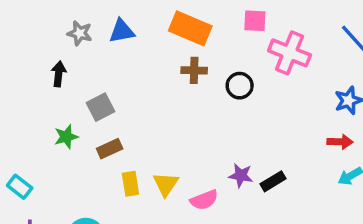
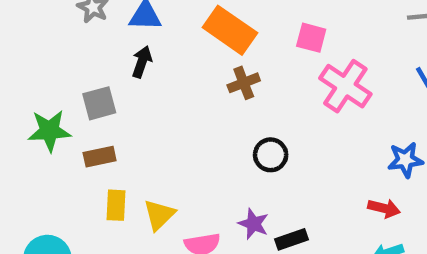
brown cross: (194, 70) -> (244, 83), moved, turned -35
black arrow: (59, 74) -> (142, 62), moved
black circle: (240, 86) -> (271, 155), moved
green star: (66, 137) -> (49, 131), size x1.4

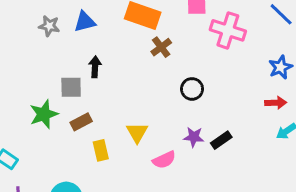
black arrow: (142, 62) -> (95, 67), moved
gray square: (99, 103) -> (71, 87), turned 30
yellow triangle: (159, 215) -> (137, 132), moved

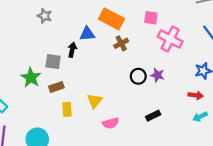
blue triangle: (85, 22) -> (87, 34), moved
green star: (44, 114) -> (31, 78), turned -30
purple star: (194, 137) -> (157, 75), moved

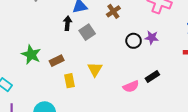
gray square: (53, 62) -> (87, 32), moved, turned -35
pink semicircle: (111, 123) -> (131, 86), moved

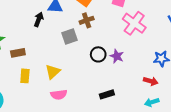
gray square: (87, 32) -> (70, 37), moved
pink semicircle: (131, 86) -> (59, 95), moved

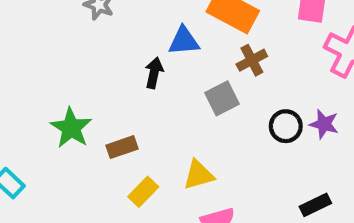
yellow triangle: (53, 72) -> (199, 175), turned 35
yellow rectangle: (25, 76) -> (143, 192), turned 48

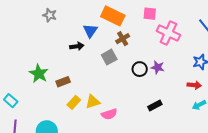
blue triangle: (184, 41) -> (90, 31), turned -49
black arrow: (154, 73) -> (77, 46), turned 72
yellow triangle: (199, 175) -> (93, 102), moved

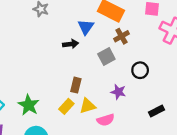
purple star: (158, 67) -> (118, 92), moved
green star: (39, 74) -> (29, 105), moved
brown rectangle: (63, 82) -> (76, 85), moved, turned -56

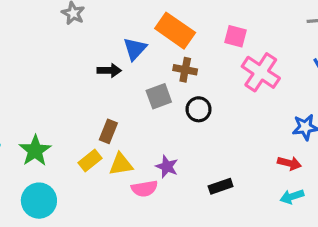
brown cross: (122, 36) -> (185, 70), turned 32
black circle: (140, 70) -> (199, 109), moved
purple star: (118, 92) -> (167, 167), moved

